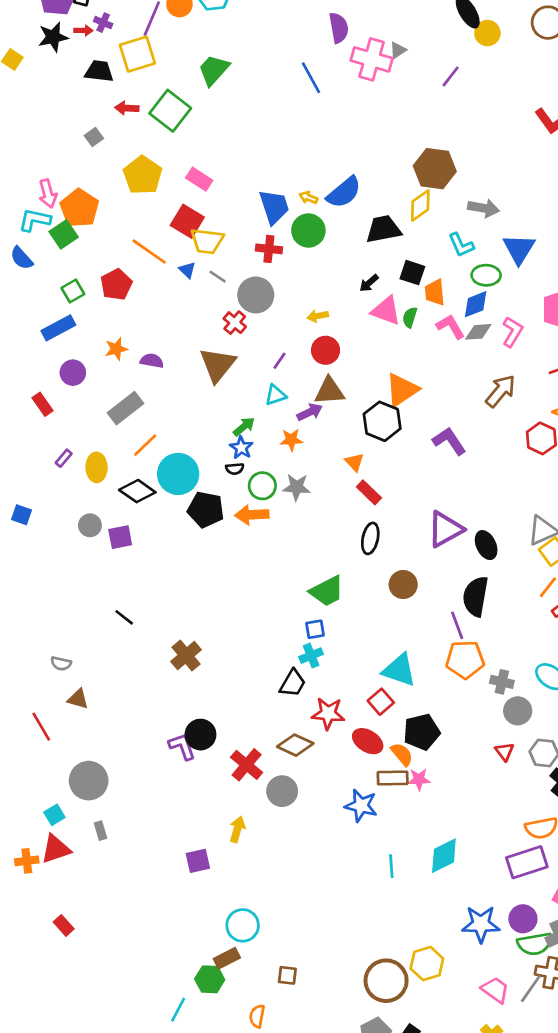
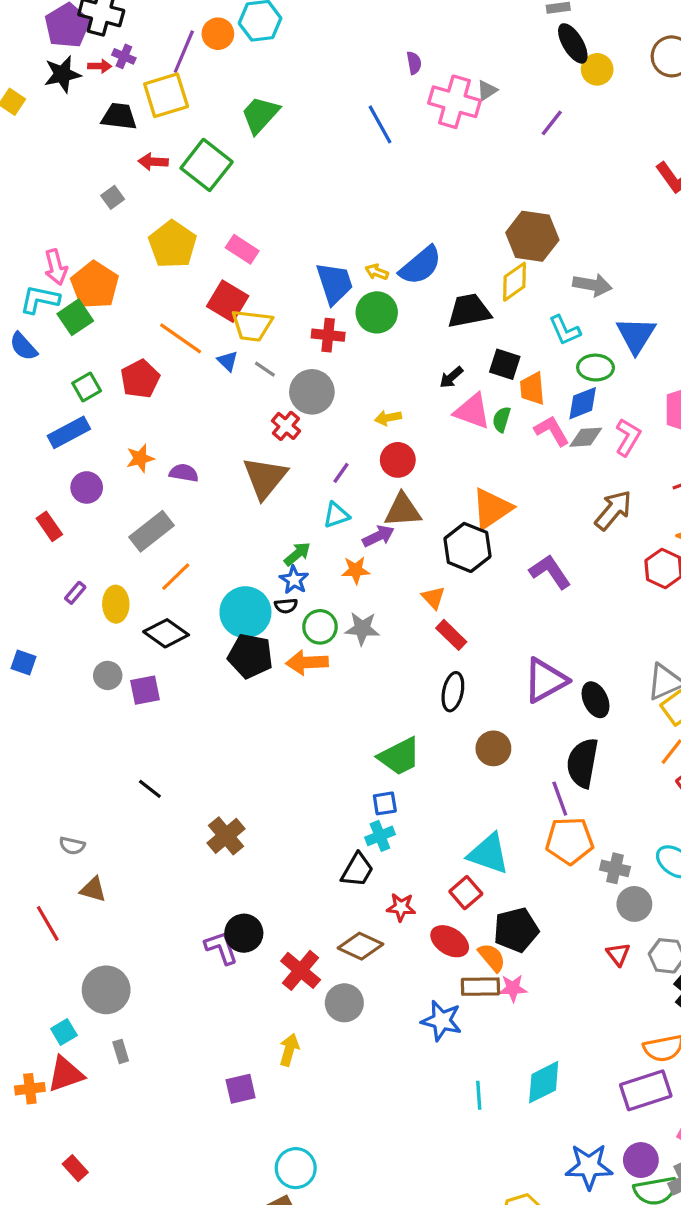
purple semicircle: (339, 28) -> (414, 63), size x0.6
cyan circle: (178, 474) -> (245, 612), moved
red star: (328, 713) -> (401, 907), size x0.7

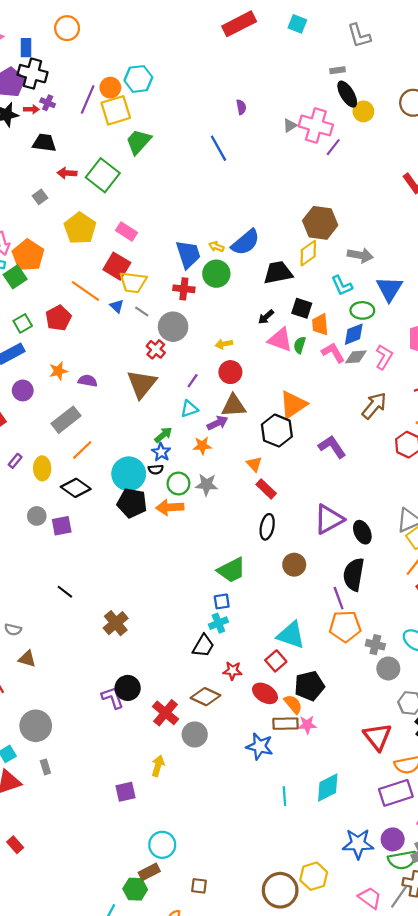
yellow square: (166, 95) -> (116, 110), moved
pink cross: (455, 102) -> (316, 125), moved
red triangle: (618, 954) -> (377, 737), moved, size x1.8

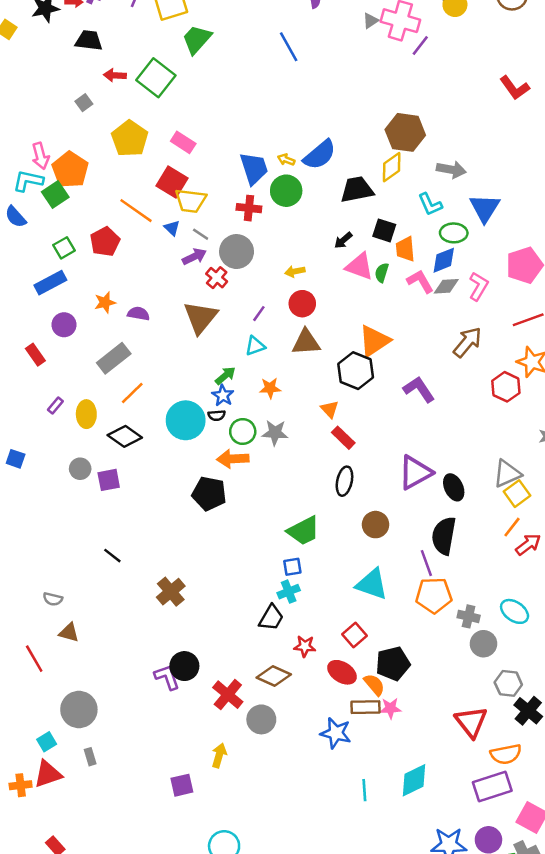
purple arrow: (217, 423) -> (194, 256), moved
black pentagon: (132, 503) -> (209, 494), moved
cyan triangle: (291, 635) -> (372, 584), moved

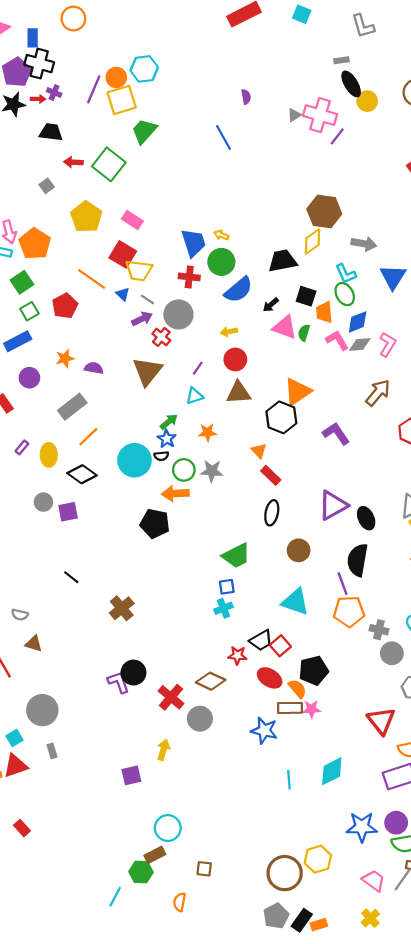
blue semicircle: (320, 155) -> (239, 290), moved
green square: (55, 194) -> (22, 282), moved
green ellipse: (454, 233) -> (345, 294), moved, turned 60
black trapezoid: (271, 618) -> (261, 640), moved, turned 30

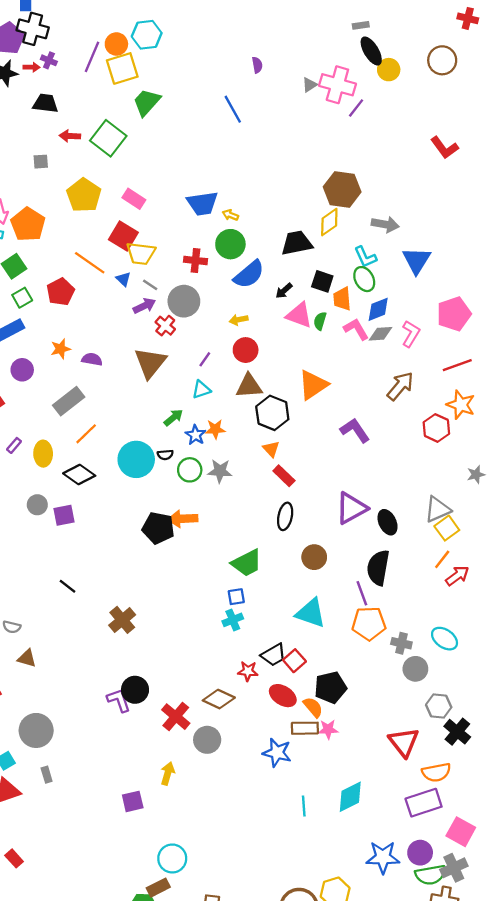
gray square: (47, 186) -> (41, 162), turned 32
blue trapezoid: (193, 243) -> (202, 203), moved, turned 100
black hexagon: (281, 417) -> (272, 413), moved
blue star: (167, 439) -> (196, 435), moved
orange arrow: (175, 494) -> (183, 519), moved

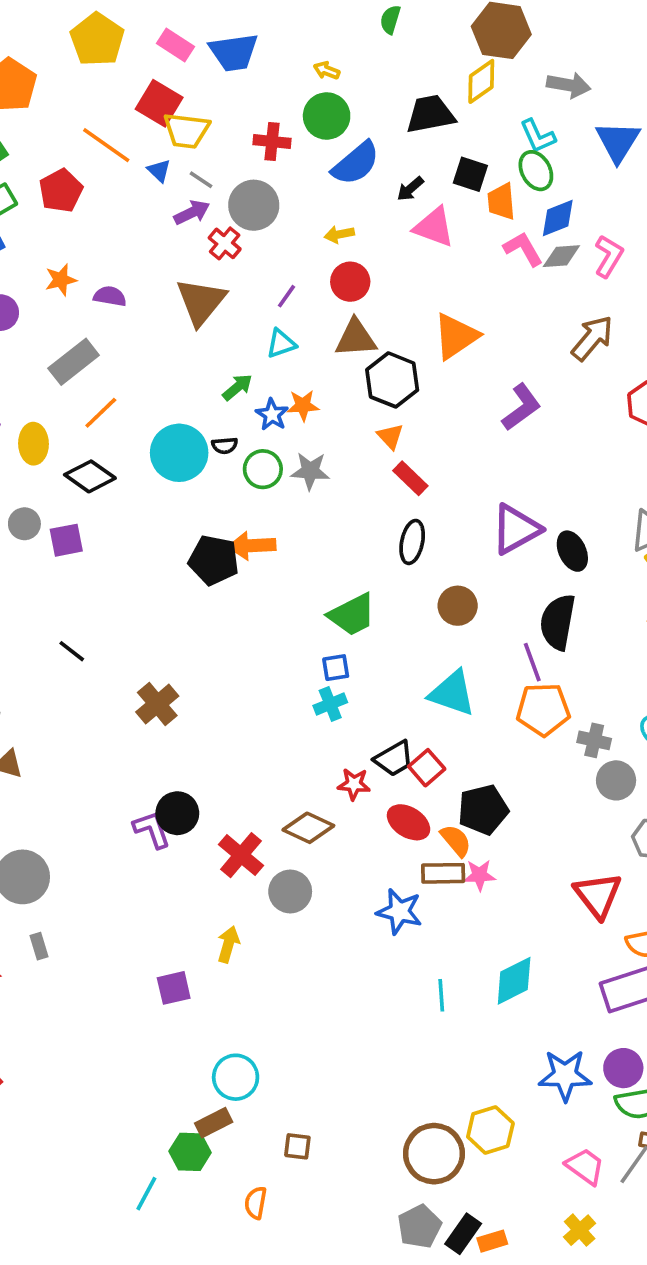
blue trapezoid: (202, 203) -> (234, 52), moved
green semicircle: (320, 321) -> (390, 20), moved
purple L-shape: (355, 430) -> (521, 407), turned 88

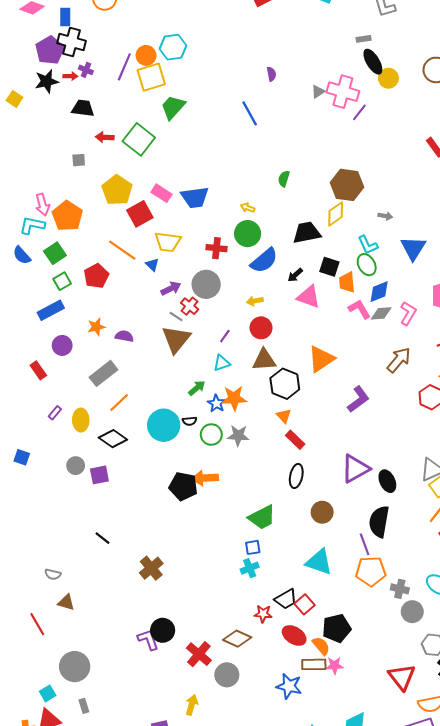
gray arrow: (569, 85) -> (385, 216), size x0.6
red square: (159, 103) -> (140, 214), moved, turned 30
gray line: (201, 180) -> (176, 316), moved
orange star: (303, 405) -> (234, 398), size x1.4

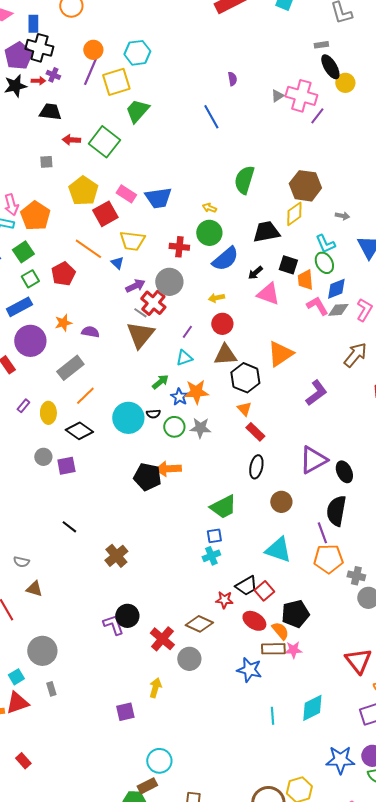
orange circle: (146, 55) -> (93, 50), moved
green semicircle: (284, 179) -> (244, 180), size x1.8
red cross: (190, 306) -> (153, 303), size x1.4
purple circle: (62, 345) -> (30, 341), size x1.6

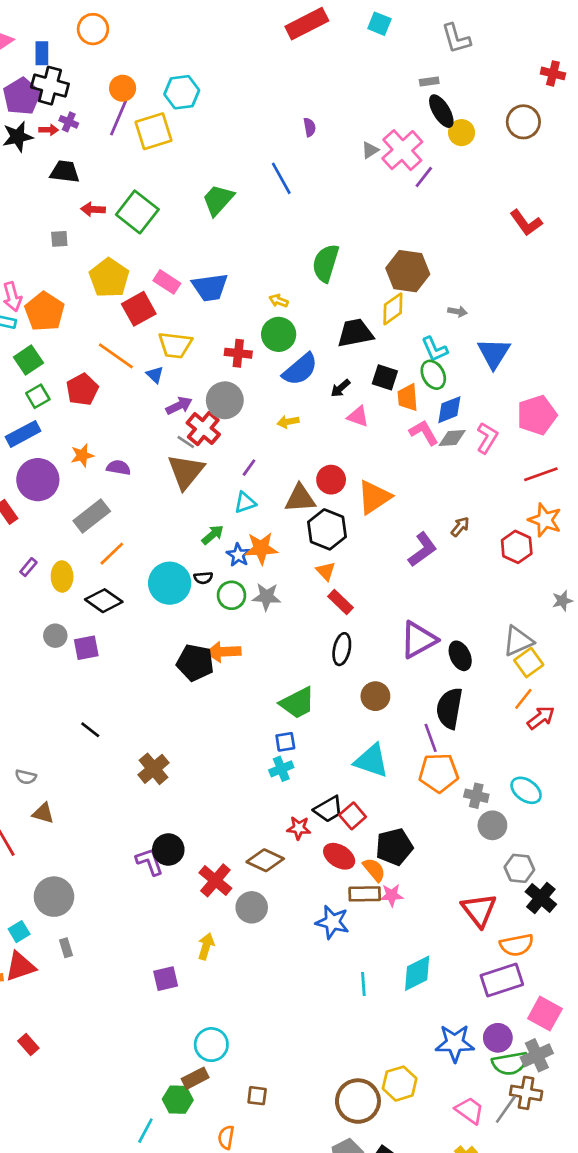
pink cross: (301, 96) -> (402, 150), turned 32
green trapezoid: (137, 111) -> (218, 200), moved
pink triangle: (268, 294) -> (358, 416), size x0.7
red circle: (222, 324) -> (331, 480), moved
brown arrow: (355, 355) -> (460, 527), moved, size x0.6

